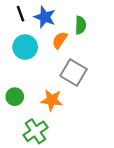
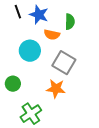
orange semicircle: (60, 40) -> (52, 35), turned -112
cyan circle: (25, 47) -> (30, 51), moved
orange star: (52, 100) -> (56, 89), moved

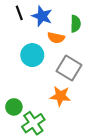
green circle: (13, 84) -> (14, 107), moved

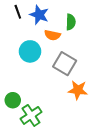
orange star: (60, 96) -> (78, 90), moved

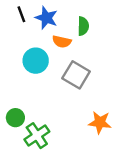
orange star: (78, 90) -> (100, 122), moved

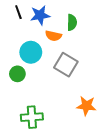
blue star: (46, 18) -> (40, 15), turned -30
green circle: (15, 118) -> (17, 74), moved
green cross: (37, 136) -> (32, 117), turned 30

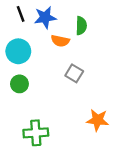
cyan circle: (31, 52) -> (18, 51), moved
gray square: (66, 65) -> (74, 73), size x0.7

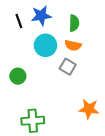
black line: (21, 14) -> (19, 21), moved
orange semicircle: (60, 41) -> (73, 45), moved
cyan circle: (18, 51) -> (45, 45), moved

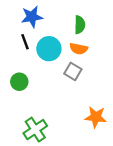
blue star: (41, 16) -> (32, 17), moved
black line: (19, 21) -> (25, 42), moved
green cross: (33, 121) -> (35, 130), turned -30

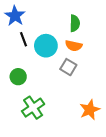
blue star: (32, 17) -> (15, 16), moved, turned -30
orange star: (96, 117) -> (90, 110), turned -30
green cross: (35, 130) -> (33, 108), moved

